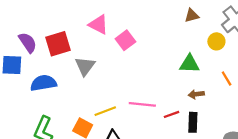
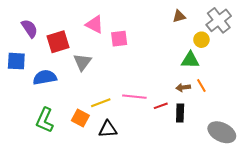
pink square: (125, 40) -> (119, 39), turned 30
purple semicircle: (28, 43) -> (30, 28), moved
green triangle: (189, 64) -> (190, 60), moved
orange line: (227, 79) -> (201, 85), moved

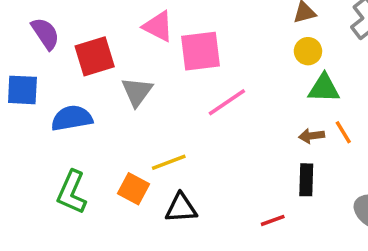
pink square: (119, 39) -> (200, 51), size x1.4
yellow circle: (201, 40) -> (308, 51), moved
pink line: (134, 97) -> (227, 102), moved, turned -40
red line: (161, 106) -> (273, 220), moved

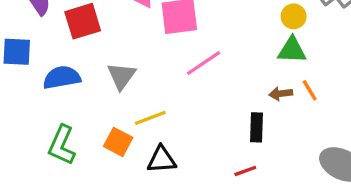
yellow circle: (308, 51) -> (294, 16), moved
gray triangle: (137, 92) -> (121, 76), moved
black rectangle: (306, 180) -> (257, 127), moved

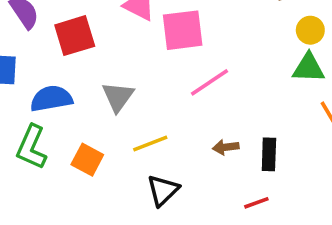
brown arrow: (281, 94) -> (226, 147), moved
orange square: (118, 142) -> (87, 160), moved
green L-shape: (62, 145) -> (32, 147), moved
black triangle: (162, 160) -> (163, 190), turned -40

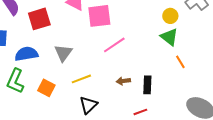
green triangle: (309, 68) -> (169, 37), turned 36

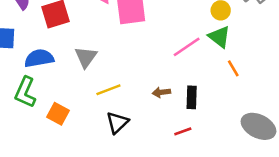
pink line: (114, 45) -> (187, 47), moved
orange square: (46, 88) -> (58, 114), moved

